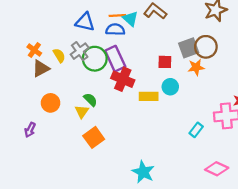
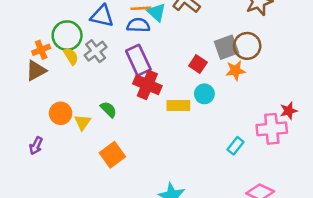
orange cross: (34, 50) -> (41, 50), turned 32
green circle: (95, 59) -> (67, 36), moved
red square: (165, 62) -> (198, 64), turned 32
brown triangle: (41, 68) -> (36, 71), moved
yellow triangle: (82, 112) -> (83, 122), moved

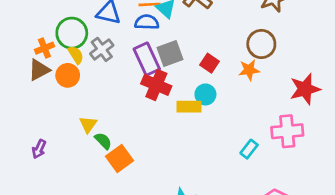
gray square: (226, 47) -> (170, 54), moved
cyan circle: (204, 94) -> (205, 94), moved
green semicircle: (109, 109) -> (103, 141), moved
red star: (289, 111) -> (305, 89), moved, size x1.6
orange circle: (61, 113) -> (68, 75), moved

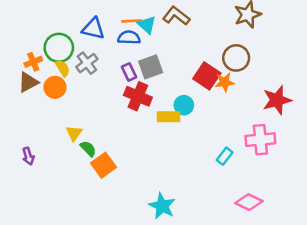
purple rectangle: (147, 59) -> (129, 72), size x0.6
red square: (210, 63) -> (207, 76), moved, size x1.5
purple arrow: (39, 149) -> (28, 156), turned -42

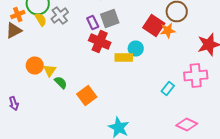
orange circle: (55, 87) -> (35, 66), moved
purple arrow: (28, 156) -> (14, 104), moved
orange square: (103, 165) -> (87, 96), moved

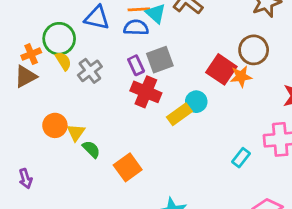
gray cross: (60, 16) -> (90, 71), moved
yellow rectangle: (124, 58) -> (179, 114), turned -36

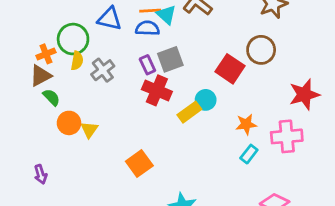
yellow semicircle: (63, 61) -> (77, 61), turned 42
orange star: (241, 76) -> (246, 124), moved
green semicircle: (91, 149) -> (51, 97), moved

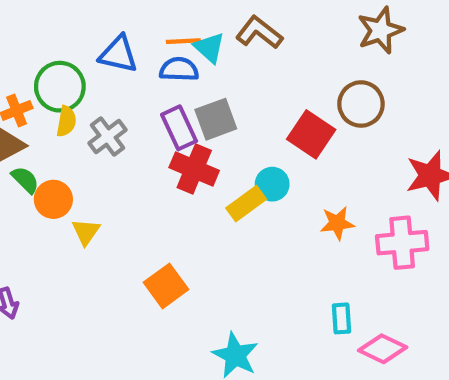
purple rectangle: (147, 65) -> (179, 128), size x1.4
orange circle: (69, 123) -> (53, 199), moved
cyan rectangle: (249, 154) -> (341, 318), moved, turned -42

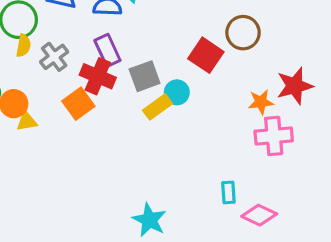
gray square: (216, 119) -> (145, 76), moved
red cross: (194, 169) -> (98, 76), moved
orange star: (337, 223) -> (261, 102), moved
yellow triangle: (86, 232) -> (27, 121), moved, turned 45
orange square: (166, 286) -> (78, 104), moved

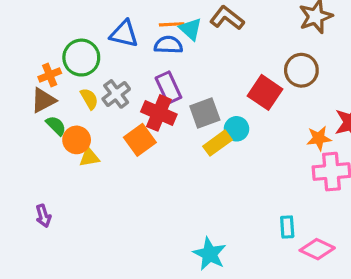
yellow semicircle: (23, 46) -> (89, 99), moved, turned -40

